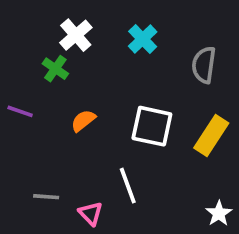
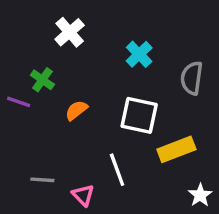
cyan cross: (143, 39) -> (139, 54), moved
gray semicircle: (204, 65) -> (192, 78), moved
green cross: (55, 69) -> (42, 80), moved
yellow rectangle: (211, 135) -> (176, 149), moved, turned 36

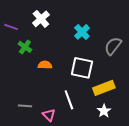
gray semicircle: (192, 78) -> (113, 46), turned 30
purple line: (19, 102) -> (11, 27), moved
orange semicircle: (76, 110) -> (45, 65), turned 40
white star: (200, 195) -> (104, 111), moved

